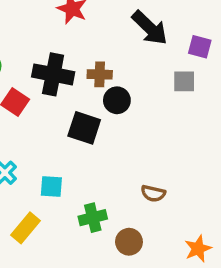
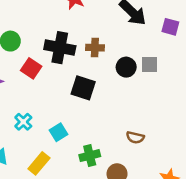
gray square: (184, 81) -> (150, 65), moved
black circle: (117, 100) -> (126, 67), moved
cyan square: (51, 187) -> (58, 132), turned -36

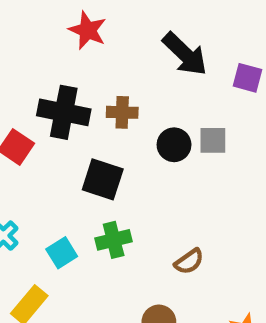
brown semicircle: (135, 137) -> (189, 261), turned -48
green cross: (90, 156) -> (114, 240), moved

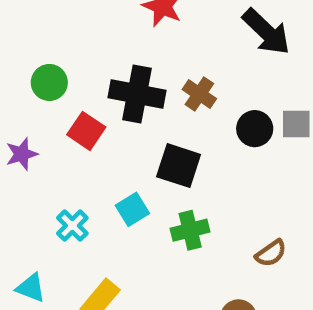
brown cross: (122, 112) -> (199, 94), turned 32
cyan square: (62, 253) -> (132, 209), moved

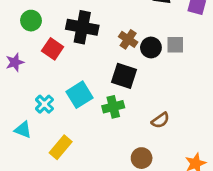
brown cross: (199, 94) -> (128, 39), moved
black square: (179, 166) -> (124, 76), moved
cyan square: (132, 209) -> (80, 95), size x1.4
cyan triangle: (31, 288) -> (23, 130), moved

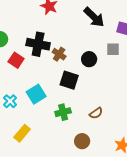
brown cross: (128, 39) -> (59, 54), moved
gray square: (175, 45) -> (113, 49), moved
green cross: (113, 107) -> (63, 112), moved

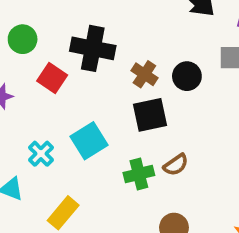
brown cross: (59, 54) -> (144, 74), moved
black square: (69, 80) -> (150, 115), turned -30
brown semicircle: (96, 113) -> (176, 165), moved

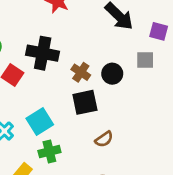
green cross: (139, 174) -> (49, 152), moved

